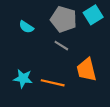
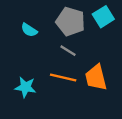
orange line: (53, 83) -> (63, 77), moved

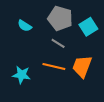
cyan square: (103, 17) -> (88, 27), moved
orange trapezoid: (96, 77) -> (82, 66), turned 35

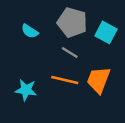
cyan square: (88, 27) -> (106, 32), turned -30

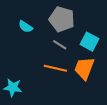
cyan square: (106, 32) -> (90, 42), moved
cyan star: (26, 90) -> (13, 87), moved

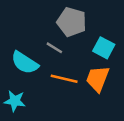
cyan semicircle: (26, 27) -> (25, 63), moved, size x1.6
gray line: (60, 45) -> (54, 48), moved

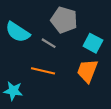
cyan semicircle: (25, 63) -> (18, 32), moved
orange line: (64, 79) -> (43, 71), moved

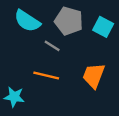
cyan semicircle: (18, 32) -> (27, 21), moved
cyan square: (93, 43) -> (103, 27), moved

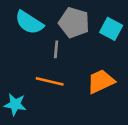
gray line: (52, 46) -> (56, 49), turned 63
orange trapezoid: (94, 76) -> (101, 81), turned 44

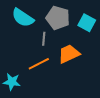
orange line: (50, 81) -> (39, 64), turned -40
orange trapezoid: (101, 81) -> (69, 54), moved

